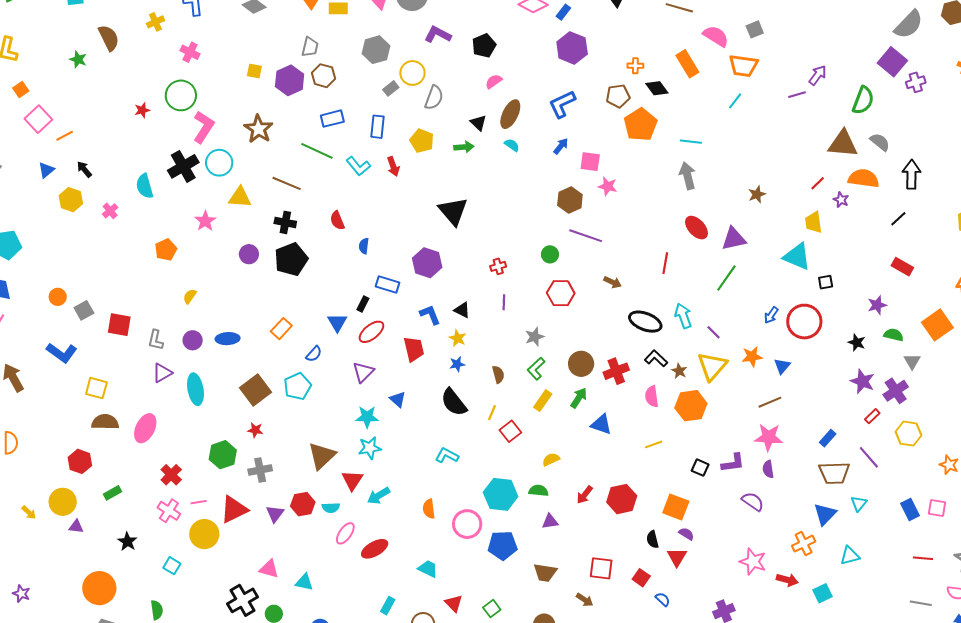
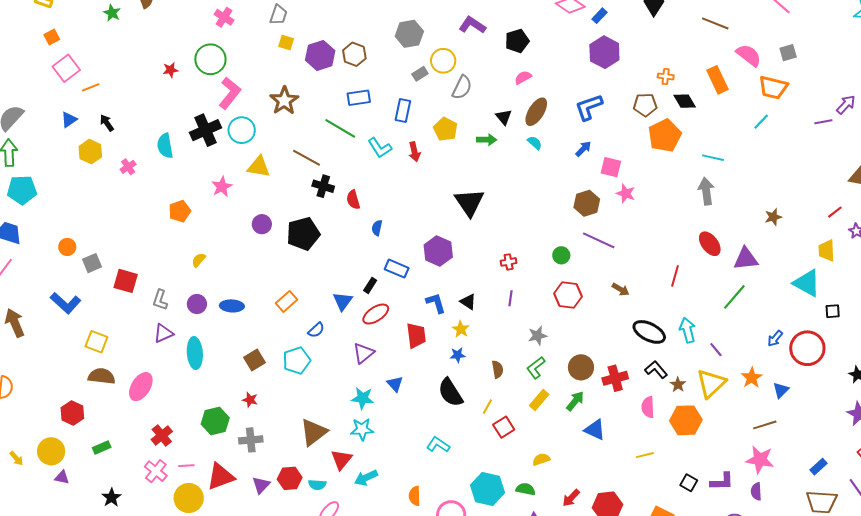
gray trapezoid: (310, 47) -> (278, 15), moved
black cross: (285, 222) -> (323, 186), moved
orange star: (752, 357) -> (752, 378), turned -30
brown square: (256, 390) -> (254, 360), size x0.7

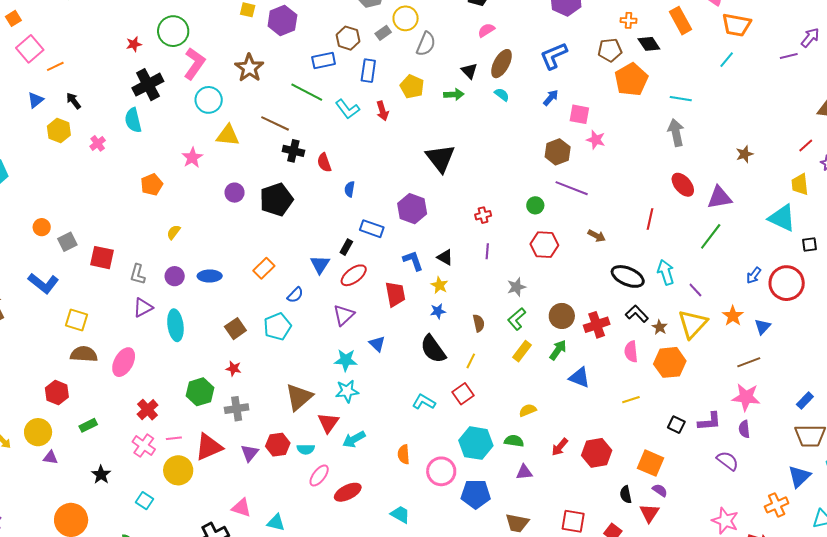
brown hexagon: (354, 54) -> (348, 38), moved
black cross: (206, 130) -> (148, 85), moved
red square: (504, 427) -> (463, 394), moved

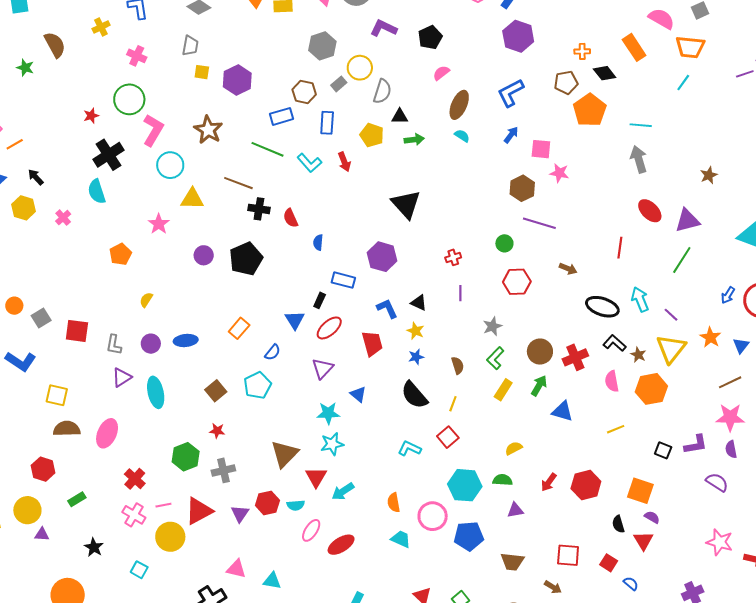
black triangle: (469, 71) -> (400, 116), moved, turned -42
cyan trapezoid: (400, 514) -> (401, 539), moved

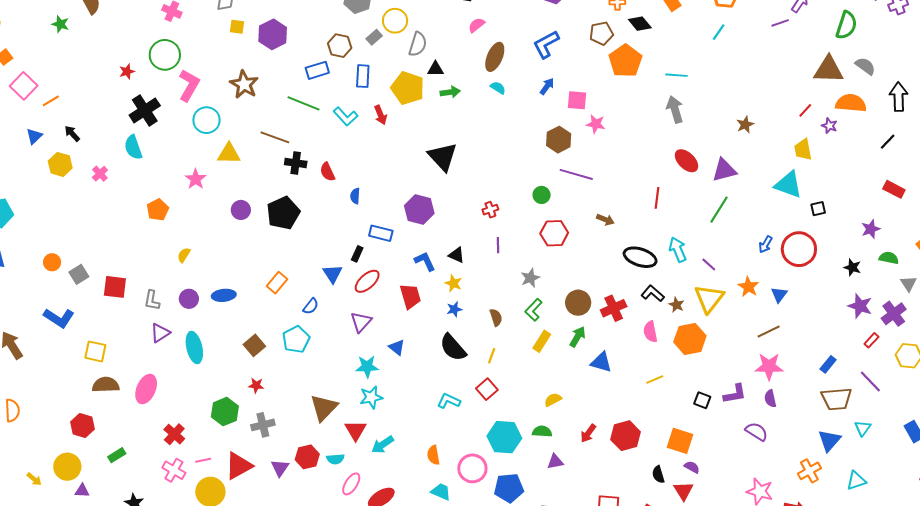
yellow pentagon: (372, 135) -> (408, 88), size x1.4

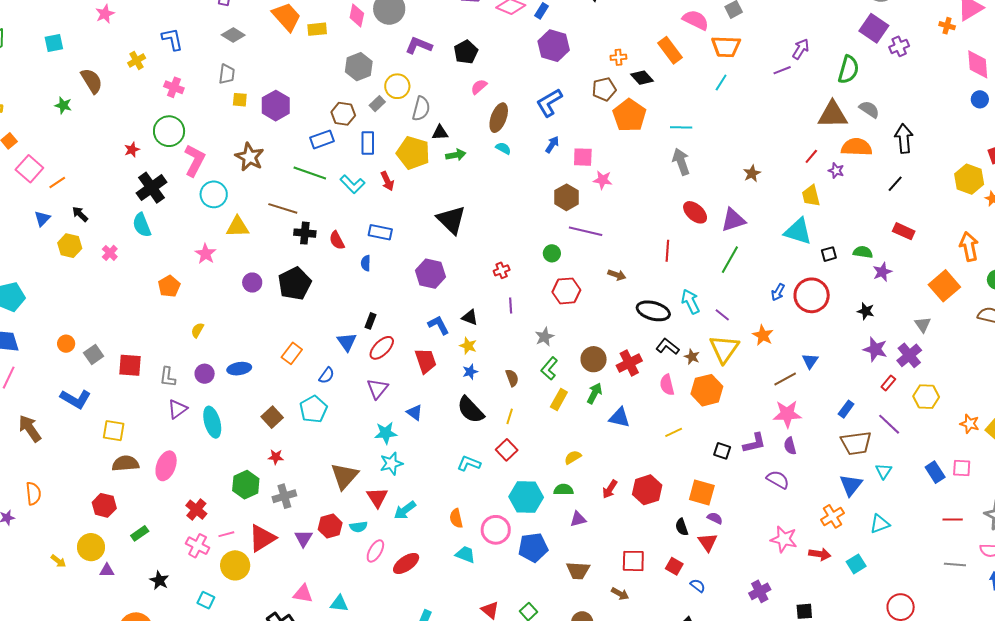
blue rectangle: (381, 233) -> (380, 232), moved
green semicircle: (889, 258) -> (863, 252), moved
blue triangle: (779, 295) -> (810, 361), moved

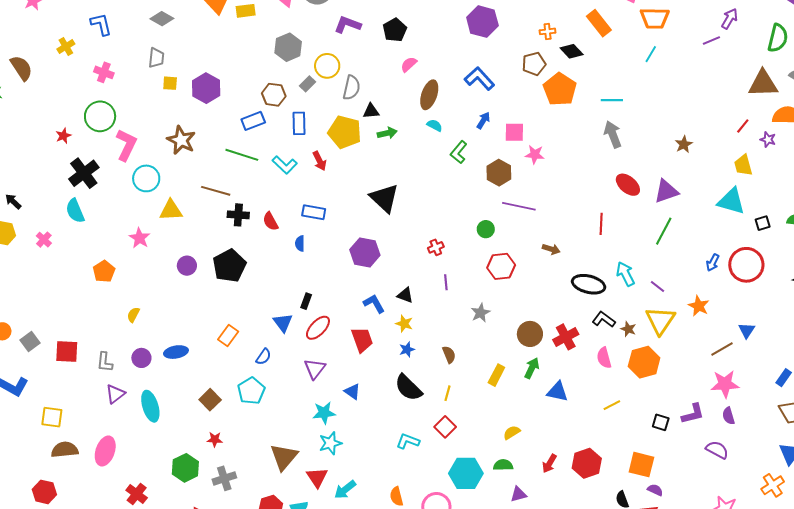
blue L-shape: (549, 103) -> (479, 79), turned 80
green L-shape: (549, 368) -> (459, 152), moved

